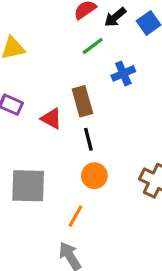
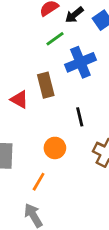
blue cross: (123, 73) -> (80, 62), size x1.5
black line: (88, 139) -> (80, 117), moved

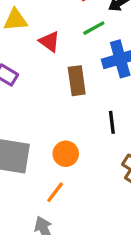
red triangle: (19, 99) -> (49, 42), moved
orange circle: (55, 148) -> (66, 154), moved

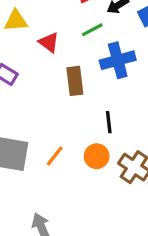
orange circle: (66, 154) -> (97, 156), moved
orange line: (55, 192) -> (55, 156), moved

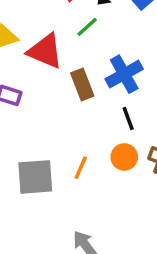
red triangle: (49, 42) -> (45, 51), size x1.6
blue cross: (118, 60) -> (124, 74), moved

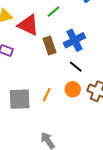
black line: (128, 118) -> (76, 67), turned -32

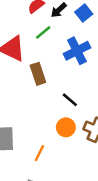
blue cross: (74, 40) -> (77, 51), moved
orange line: (47, 95) -> (39, 153), moved

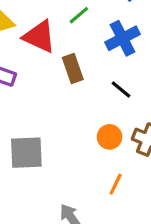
black line: (70, 100) -> (121, 89), moved
orange line: (39, 153) -> (116, 184), moved

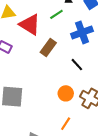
brown rectangle: (73, 69) -> (48, 47), turned 48

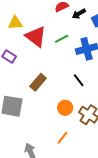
green line: (56, 14) -> (62, 39), moved
brown rectangle: (48, 47) -> (38, 82), moved

